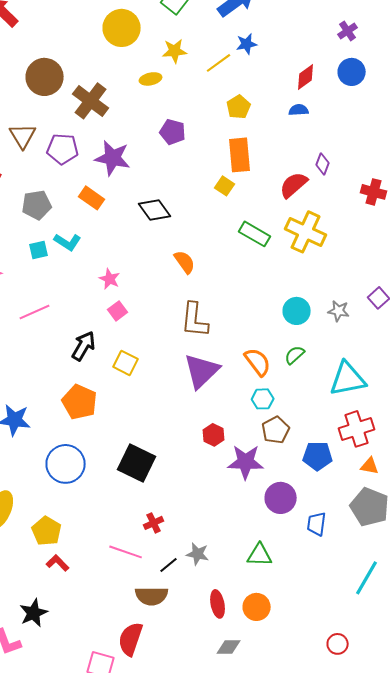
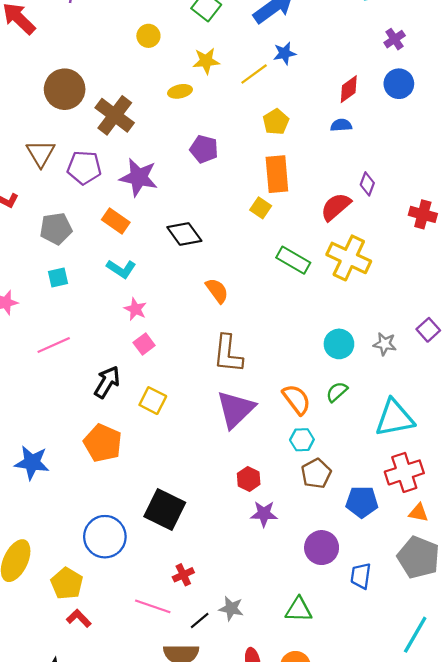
yellow circle: (122, 28) -> (148, 36), size x0.6
cyan L-shape: (68, 242) -> (121, 269), moved
purple star: (246, 462) -> (264, 514), moved, size x0.7
blue circle: (66, 464) -> (105, 537), moved

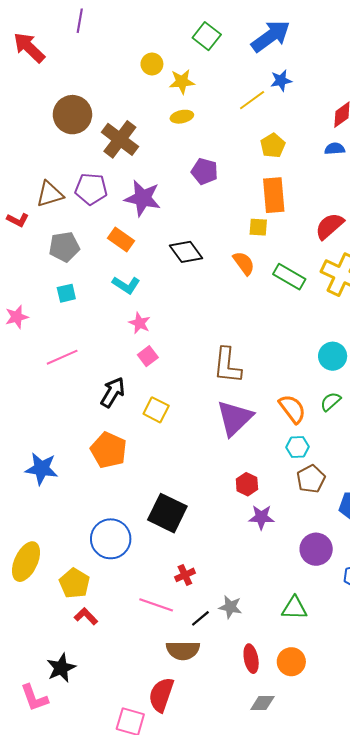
yellow star: (206, 61) -> (182, 82), moved
brown triangle: (41, 153) -> (50, 194), moved, turned 44
yellow square: (261, 208) -> (258, 227), turned -30
orange semicircle: (217, 291) -> (244, 263), moved

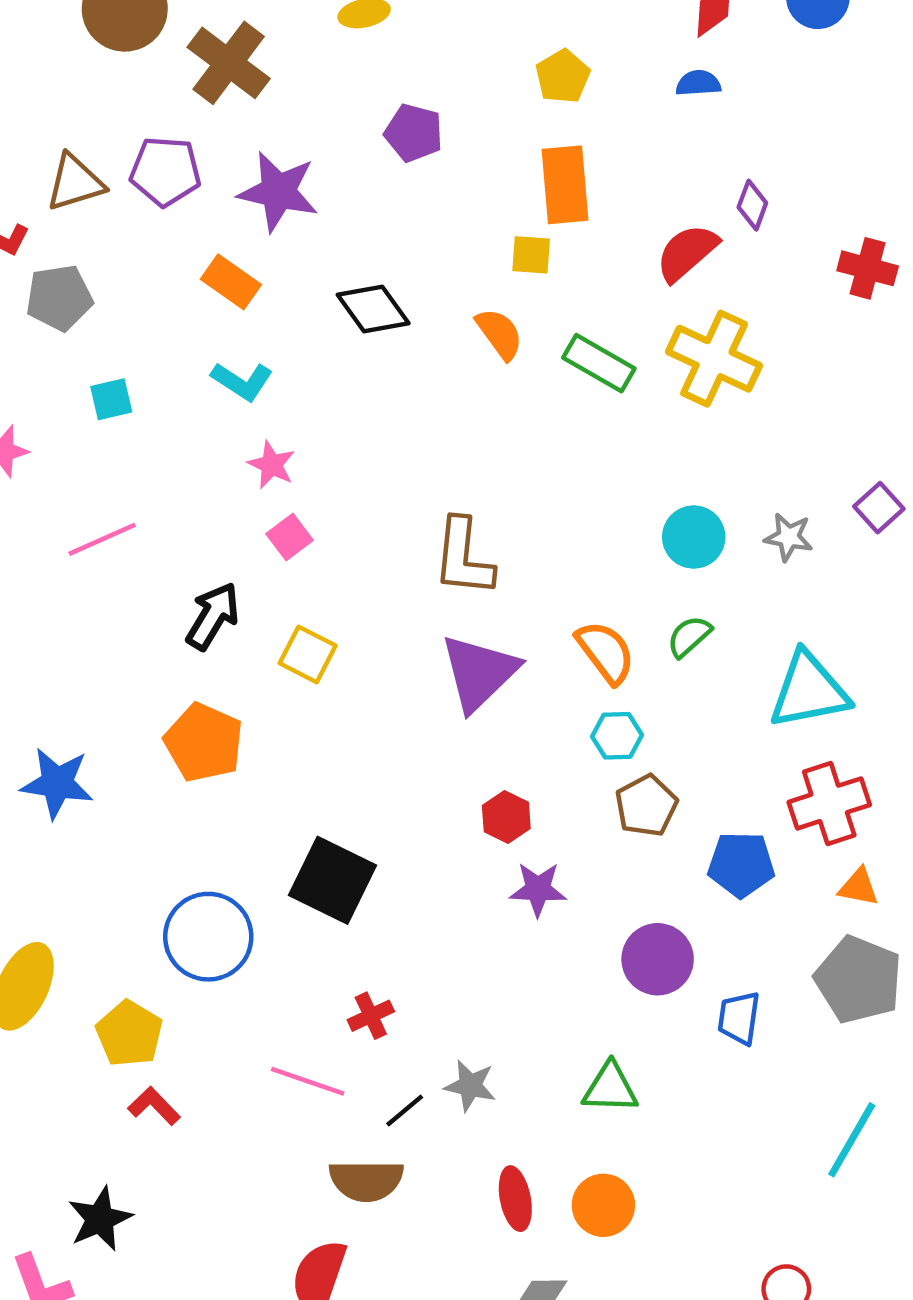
gray pentagon: (64, 247) -> (59, 298), moved

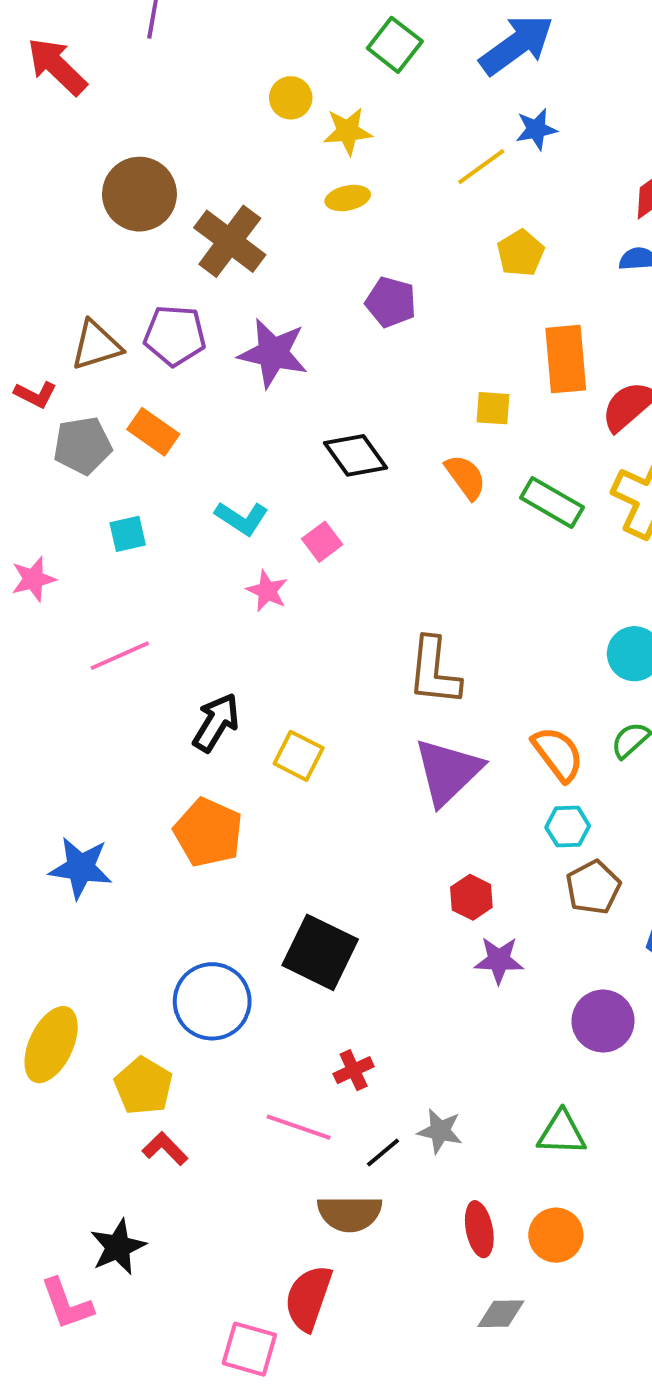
orange rectangle: (565, 185) -> (566, 359), moved
orange rectangle: (231, 282) -> (153, 432), moved
pink square: (290, 537) -> (322, 542), moved

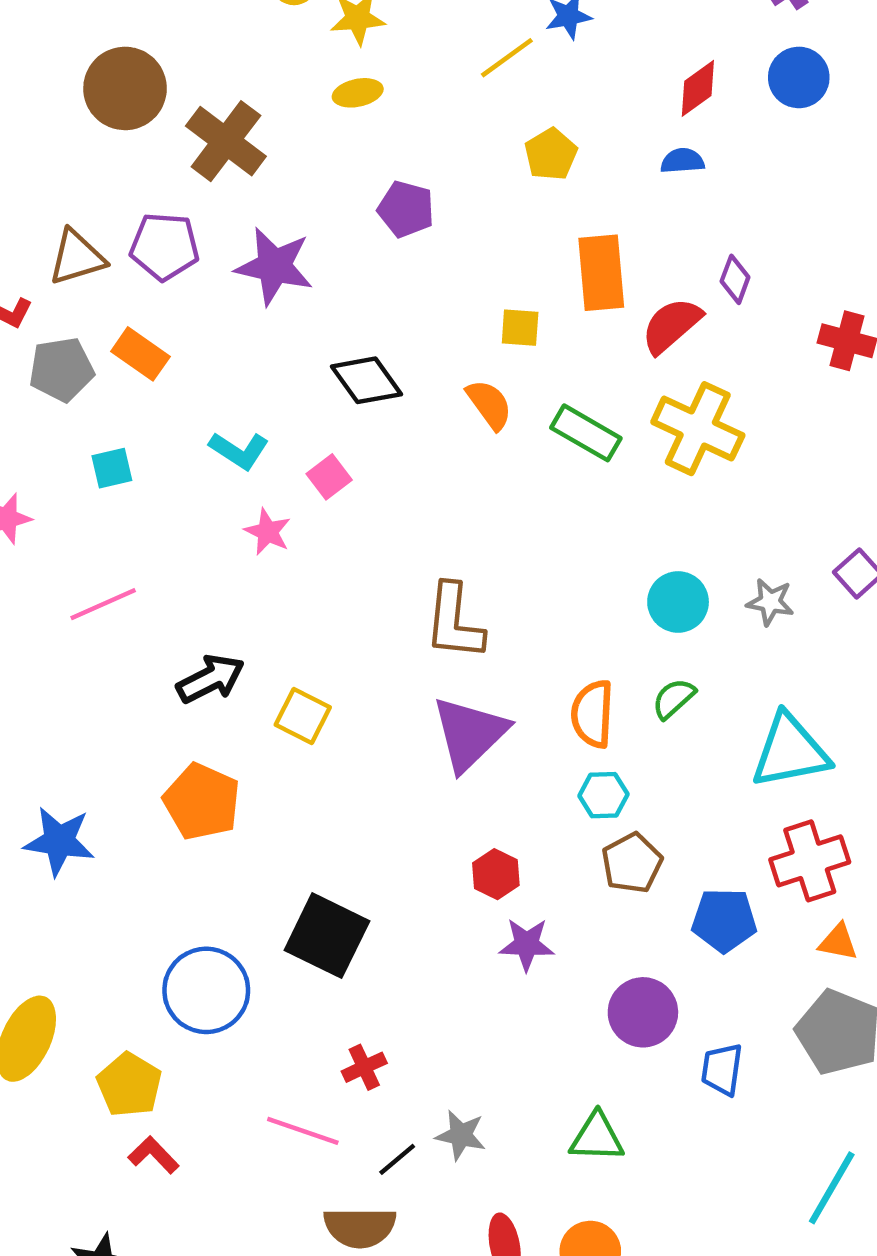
black arrow: (216, 722) -> (211, 679), turned 32
orange semicircle: (558, 754) -> (592, 714), turned -140

